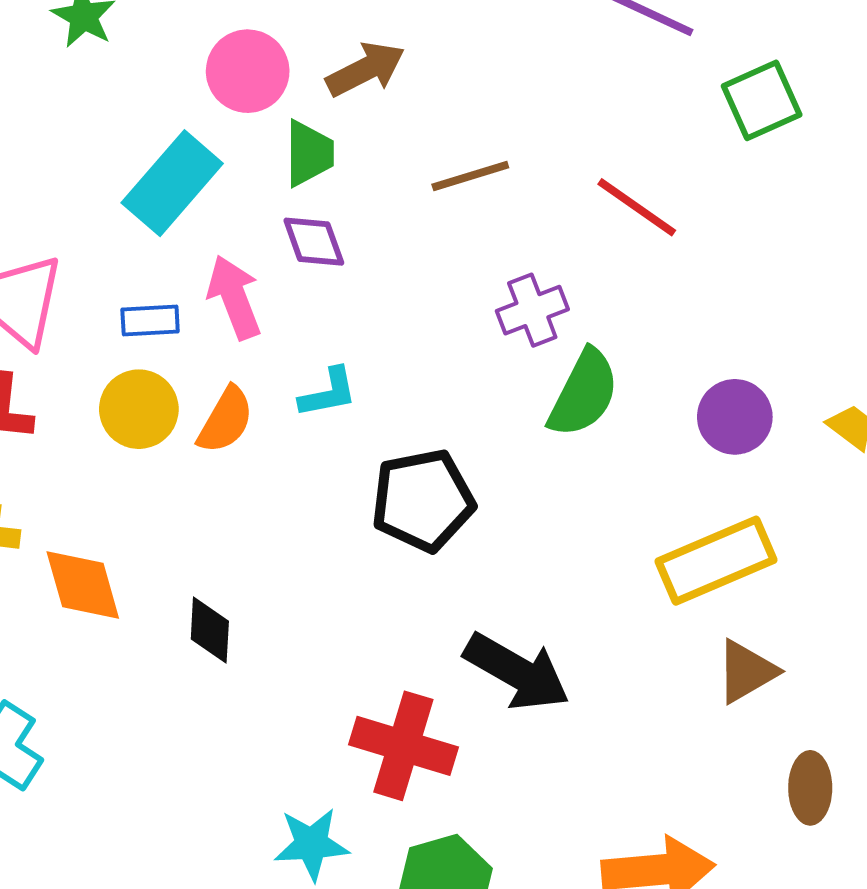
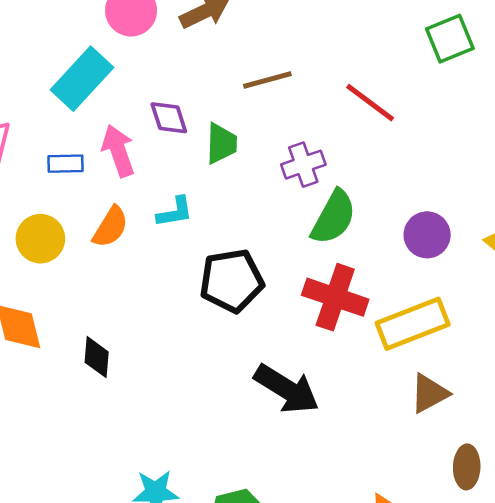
green trapezoid: (309, 153) -> (221, 144), moved
yellow circle: (139, 409) -> (40, 239), moved
red cross: (403, 746) -> (335, 297), moved

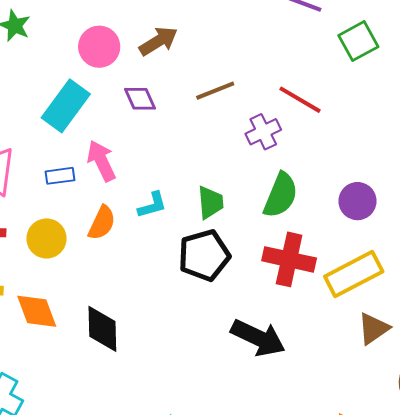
purple diamond: (169, 118) -> (140, 99), moved
green trapezoid: (221, 144) -> (210, 202), moved
purple cross: (303, 165) -> (263, 132), moved
black diamond: (97, 357) -> (102, 329), size x1.4

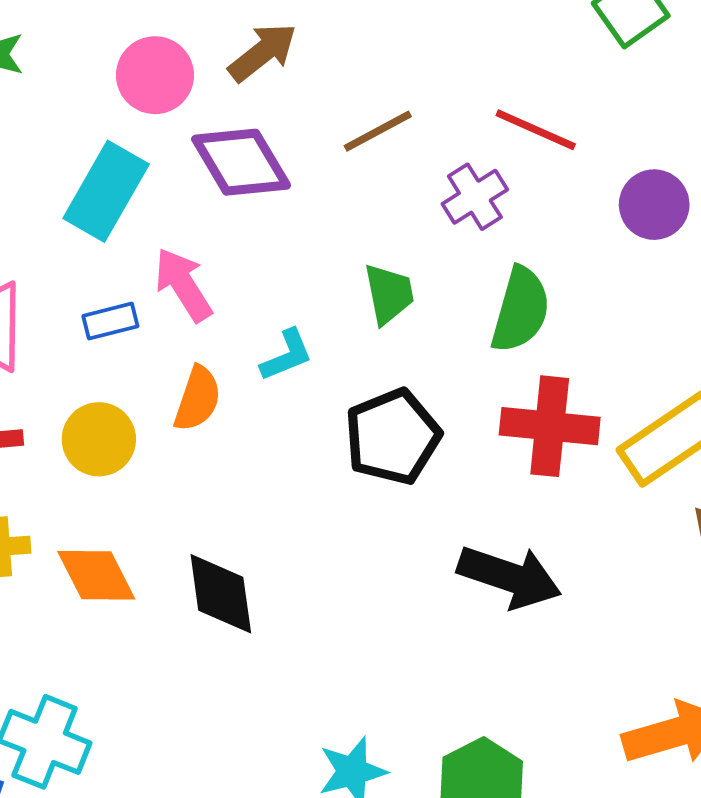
purple diamond: (140, 99) -> (241, 162), size x1.6
purple circle: (358, 201) -> (654, 205), moved
green trapezoid: (210, 202) -> (389, 294), moved

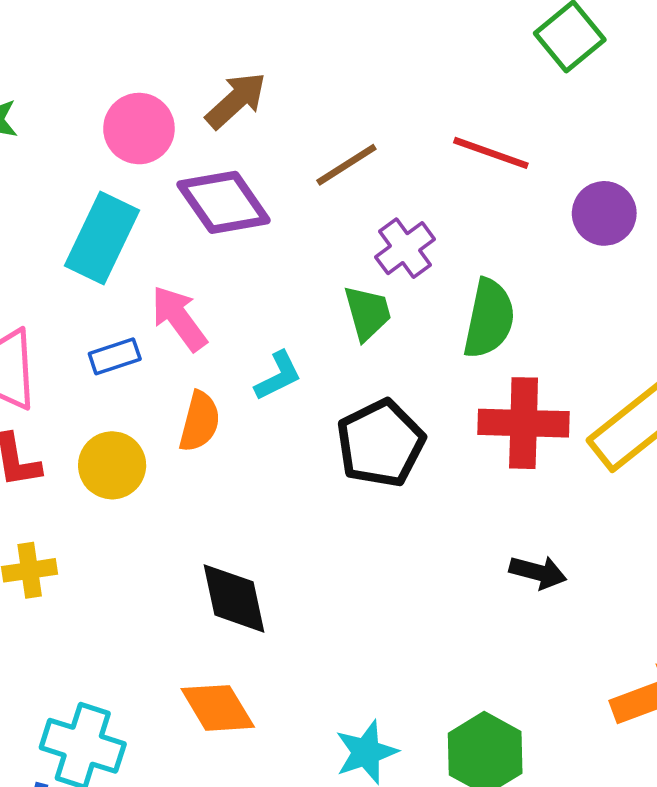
purple cross: (475, 197) -> (405, 248), moved
orange diamond: (96, 575) -> (218, 708), moved
black arrow: (509, 577) -> (538, 572), moved, size x0.6

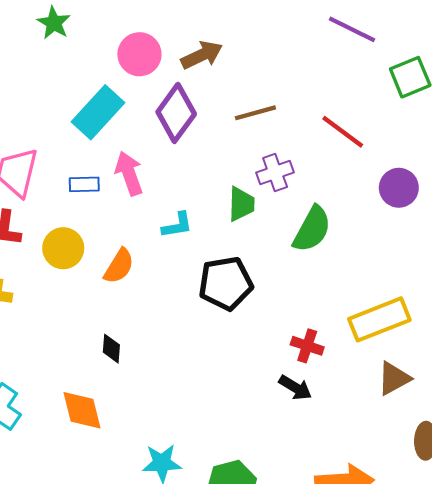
purple diamond: (224, 202) -> (176, 113), turned 54
orange semicircle: (200, 422) -> (119, 266), moved
red cross: (524, 423) -> (307, 346), moved, size x0.6
black diamond: (234, 598) -> (111, 349), size x0.6

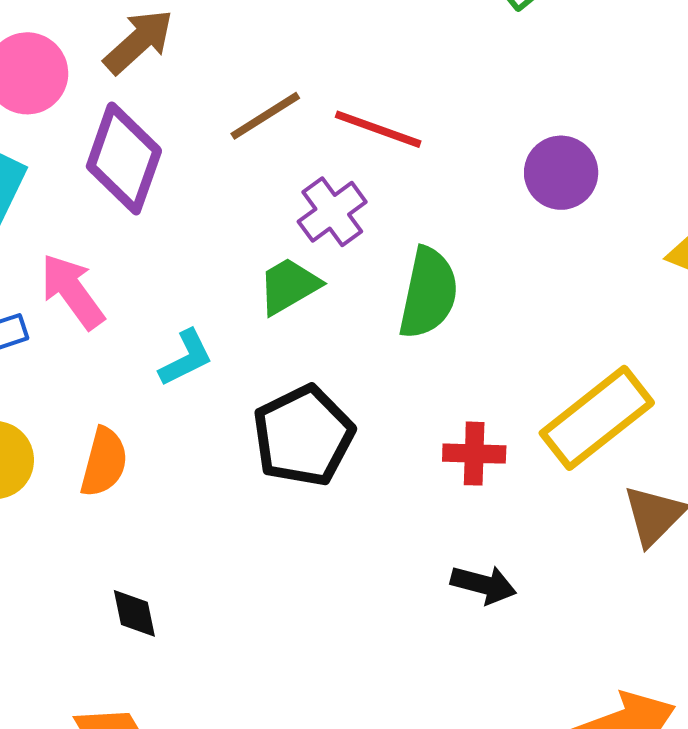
red line: (343, 132) -> (378, 129), moved
green trapezoid: (241, 204) -> (289, 286), turned -105
red cross: (307, 346) -> (474, 454), moved

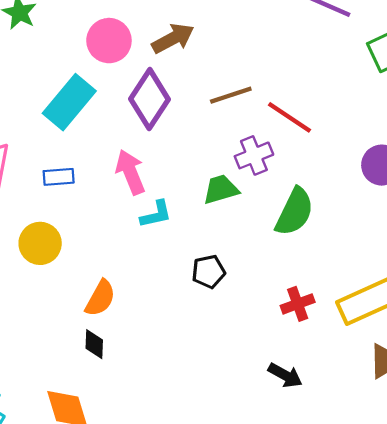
pink arrow: (72, 291) -> (130, 172), moved
black pentagon: (303, 436) -> (208, 272), size x0.6
red cross: (474, 454) -> (298, 304), turned -36
orange semicircle: (104, 462) -> (100, 298), moved

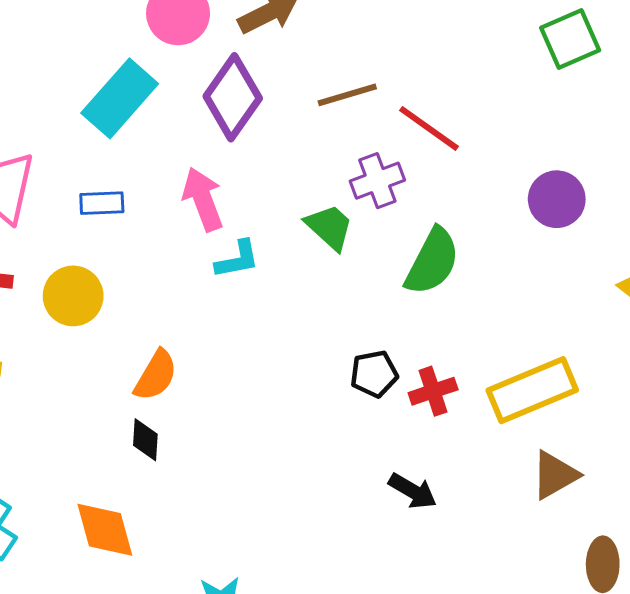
green trapezoid: (221, 189) -> (329, 227), turned 57
black pentagon: (208, 272) -> (374, 374), moved

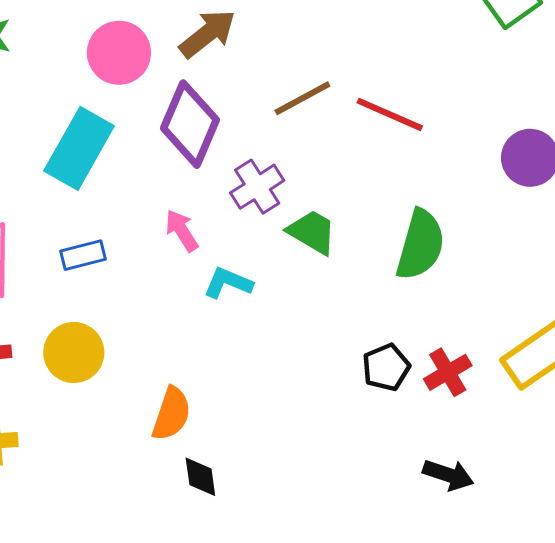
purple cross: (377, 181) -> (257, 187), moved
pink arrow: (203, 199) -> (182, 231), size x0.7
cyan L-shape: (237, 259) -> (228, 283), turned -135
black diamond: (145, 440) -> (200, 477), moved

